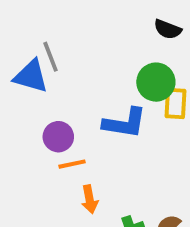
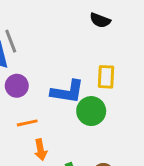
green circle: (156, 82) -> (91, 111), moved
purple circle: (58, 137) -> (17, 86), moved

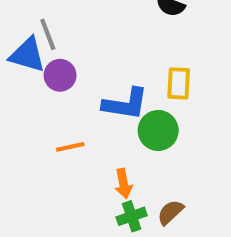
purple circle: (17, 86) -> (60, 75), moved
orange arrow: (41, 150) -> (123, 184), moved

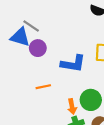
gray line: (48, 34) -> (31, 26), turned -35
green circle: (158, 130) -> (91, 100), moved

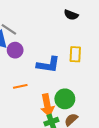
orange arrow: (72, 107) -> (47, 105), size x1.5

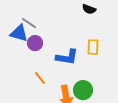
orange line: (20, 86) -> (40, 78), turned 64

